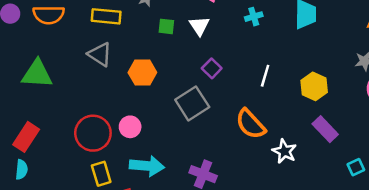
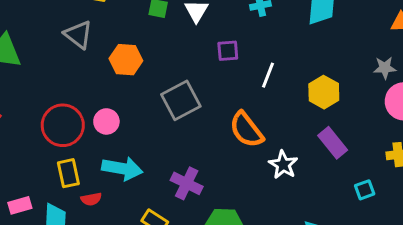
purple square: (212, 68) -> (228, 51), moved, turned 36

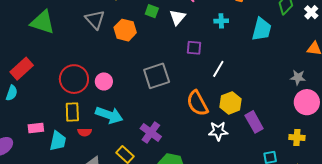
orange hexagon: (126, 60) -> (125, 30), moved
yellow hexagon: (324, 92) -> (231, 103), moved
white star: (283, 165) -> (218, 131), turned 30

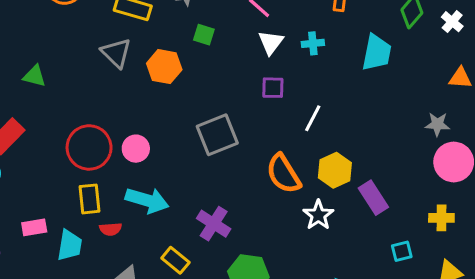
white triangle: (177, 17) -> (271, 42), moved
green triangle: (43, 22) -> (35, 76), moved, size x0.6
white star: (218, 131) -> (318, 215), turned -30

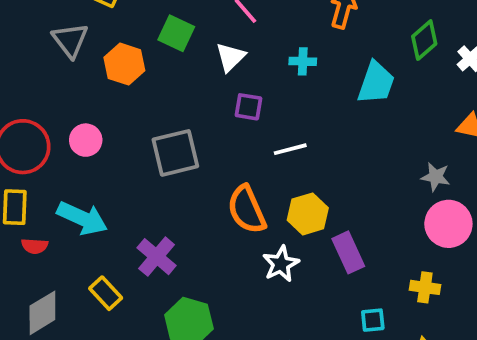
green square: (204, 35) -> (176, 33), size x1.4
white triangle: (271, 42) -> (230, 57), moved
white line: (313, 118) -> (290, 149), turned 40
pink circle: (136, 149) -> (86, 140), moved

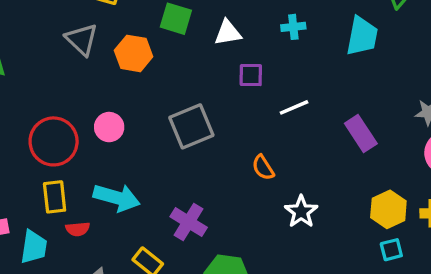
white triangle: (230, 57) -> (228, 33), turned 44
orange semicircle: (247, 210) -> (263, 168), size x0.6
yellow hexagon: (308, 214) -> (388, 209), moved
purple rectangle: (348, 252) -> (361, 133), moved

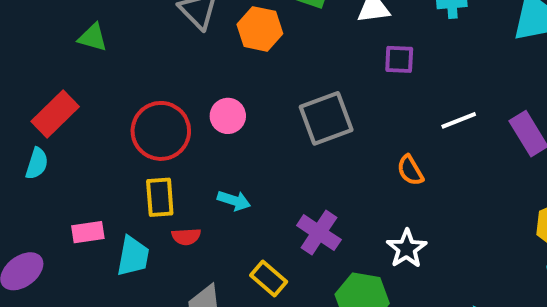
white line: (294, 107) -> (459, 120), moved
cyan arrow: (117, 198) -> (234, 201), size x0.6
white star: (301, 212) -> (407, 249), moved

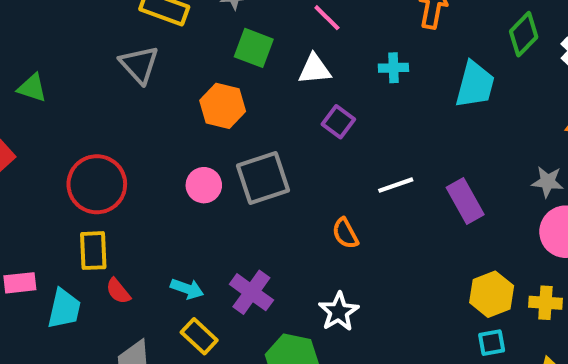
orange hexagon: (260, 29) -> (223, 106), moved
purple square: (399, 59) -> (338, 122), turned 32
pink circle: (228, 116) -> (204, 185), moved
cyan arrow: (234, 201) -> (187, 289), moved
red semicircle: (186, 237) -> (118, 291), turned 52

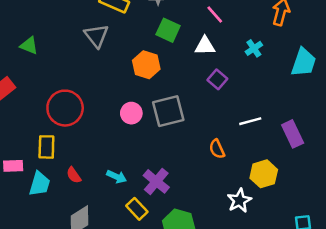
cyan cross: (393, 68) -> (254, 48), turned -36
yellow rectangle: (93, 251) -> (46, 147), moved
yellow hexagon: (492, 294) -> (264, 174), moved
white star: (339, 312) -> (239, 200), moved
yellow rectangle: (199, 336) -> (137, 209), moved

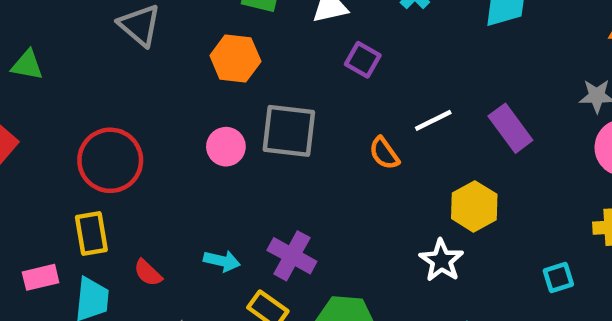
gray square: (168, 111) -> (289, 131), turned 32
orange semicircle: (217, 149) -> (384, 153), moved

